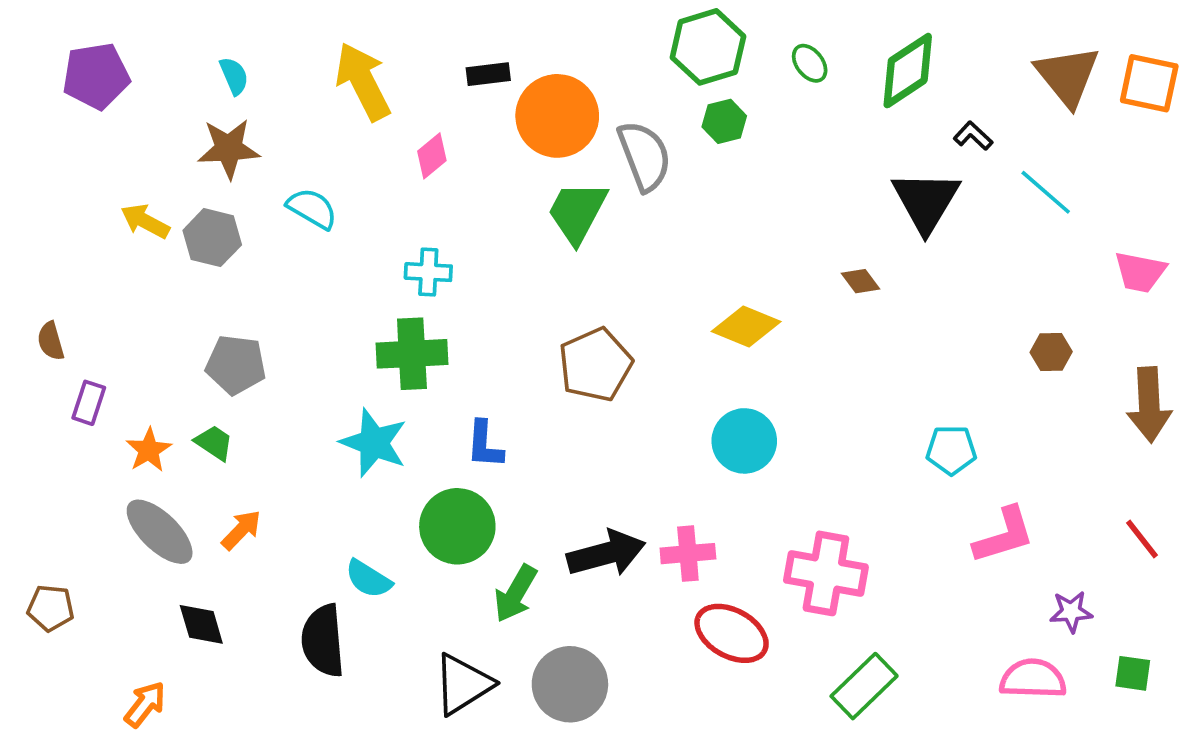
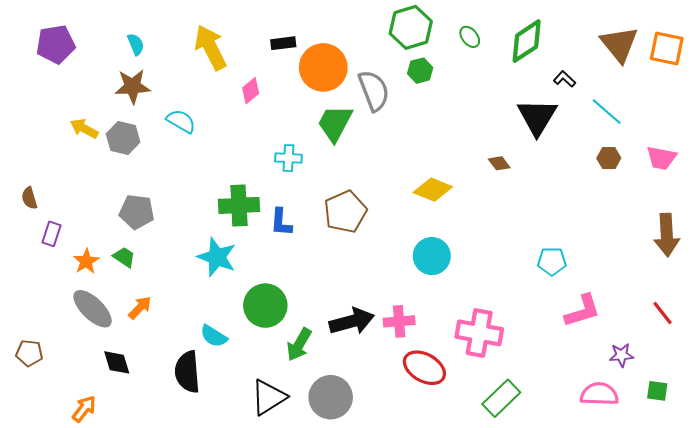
cyan cross: (428, 272) -> (288, 158), moved
brown hexagon: (1051, 352) -> (609, 158), moved
blue L-shape: (485, 445) -> (281, 222), moved

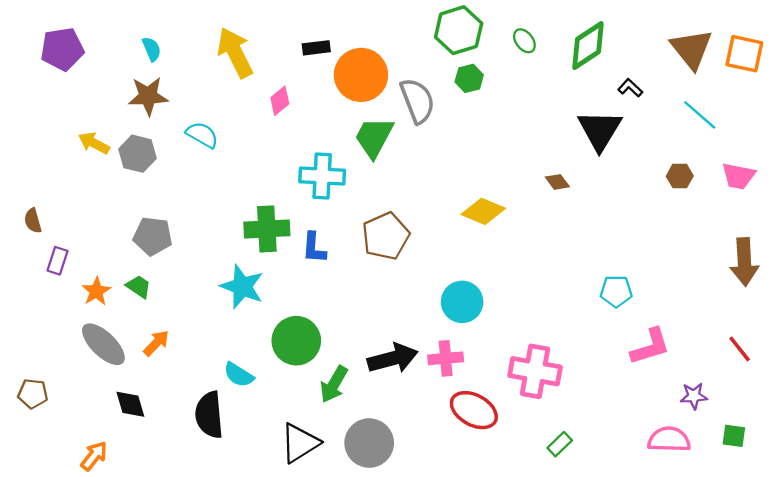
cyan line: (607, 112) -> (700, 115), moved
cyan cross: (288, 158) -> (322, 176), size x1.5
cyan circle: (432, 256) -> (462, 302), moved
green rectangle: (501, 398) -> (560, 444), size x0.6

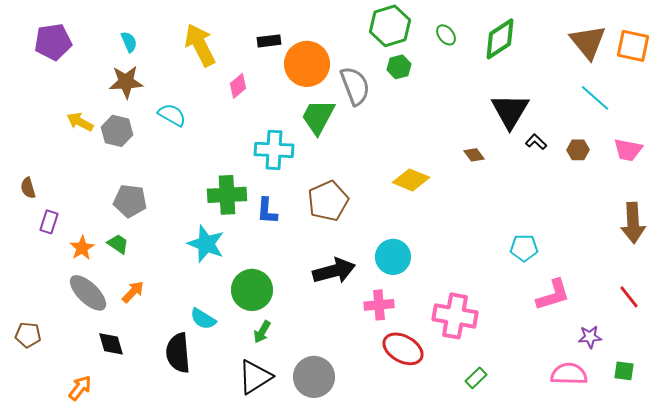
black L-shape: (630, 88) -> (536, 142), moved
black arrow: (393, 358) -> (334, 271), moved
green arrow: (334, 384) -> (262, 332), moved, size x0.7

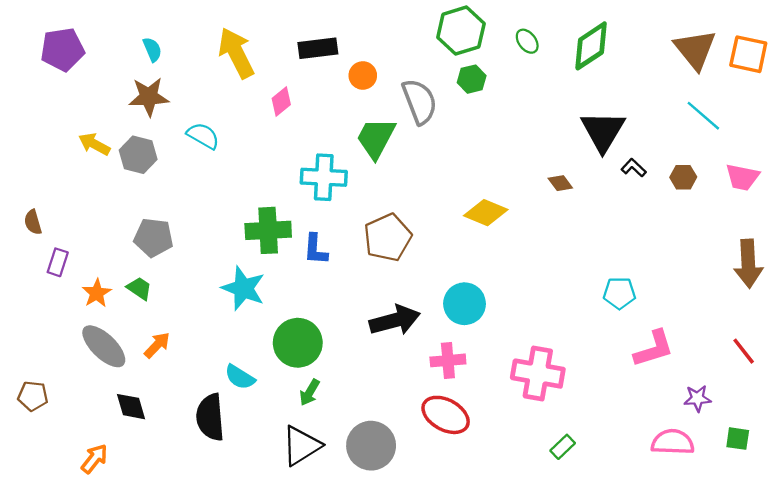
black rectangle: (269, 41) -> (318, 48), size x1.4
orange circle: (307, 64) -> (363, 75), size x0.5
red ellipse: (403, 349) -> (446, 415), moved

